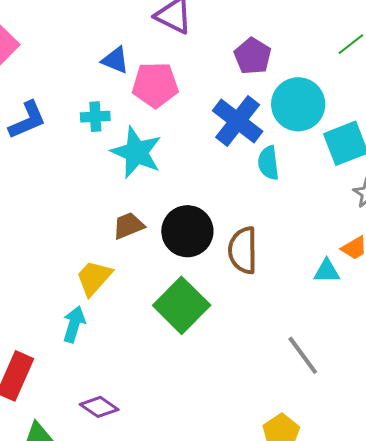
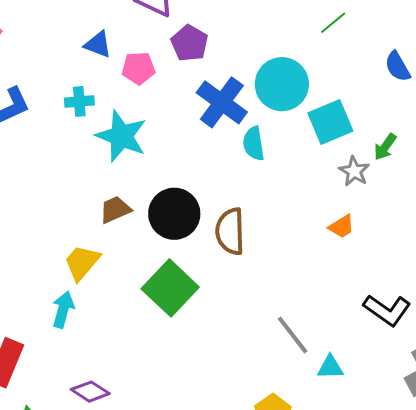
purple pentagon: (253, 56) -> (190, 43), moved
pink pentagon: (155, 85) -> (138, 68), size x0.7
cyan triangle: (327, 271) -> (330, 367), moved

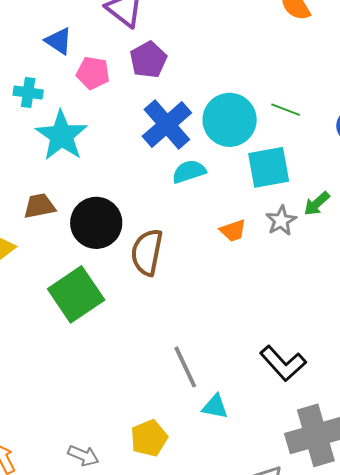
green line: (333, 23) -> (286, 110), moved, turned 48
cyan semicircle: (254, 143) -> (189, 172), turned 68
orange trapezoid: (341, 226) -> (233, 231), moved

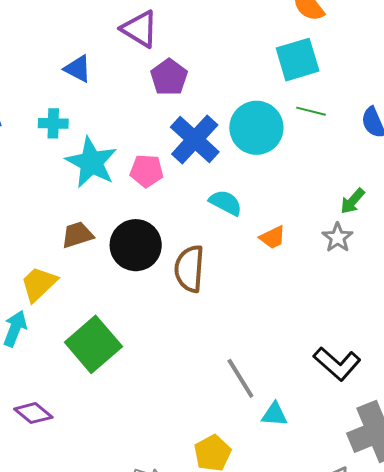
pink pentagon: (93, 73) -> (147, 171), moved
cyan square: (269, 167) -> (298, 60), moved
cyan semicircle: (189, 172) -> (226, 203), moved, turned 52
gray star: (281, 221) -> (338, 238), moved
green square: (76, 294) -> (93, 344), moved

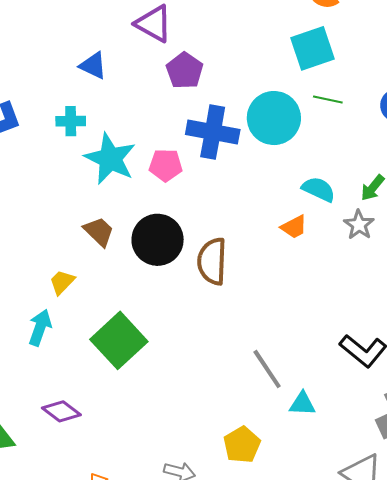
blue cross: (195, 139) -> (213, 132), turned -30
cyan semicircle: (226, 203) -> (319, 189), moved
brown trapezoid: (77, 235) -> (99, 232), turned 64
yellow trapezoid: (39, 284) -> (62, 282), size x0.7

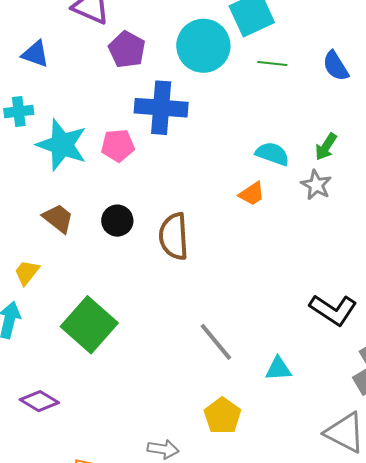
cyan circle: (274, 118) -> (203, 46), moved
black circle: (158, 240) -> (117, 221), size x0.6
gray line: (267, 369) -> (216, 342), moved

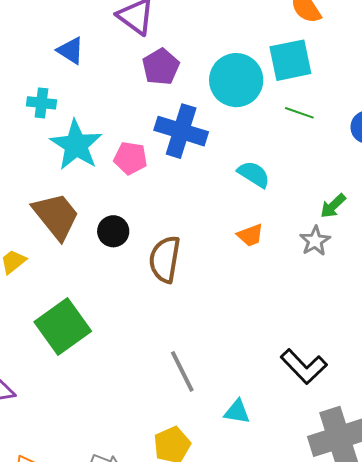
cyan semicircle: (272, 154) -> (254, 174), moved
brown trapezoid: (58, 218) -> (56, 216), size x1.6

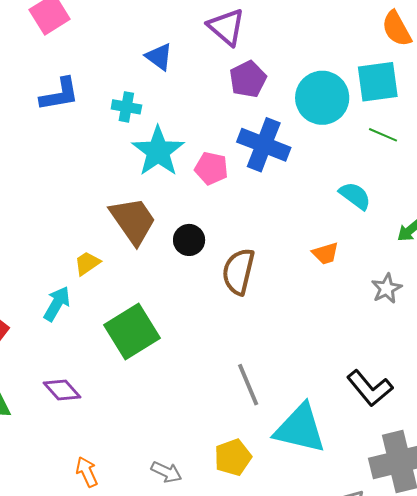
cyan semicircle: (254, 174) -> (355, 196), moved
gray star: (315, 241) -> (386, 288), moved
cyan triangle: (237, 412) -> (300, 429), size x2.0

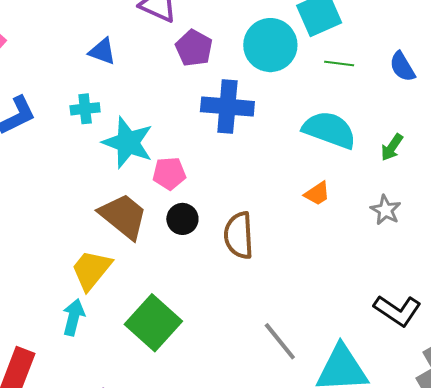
pink pentagon: (211, 168) -> (169, 173), moved
cyan semicircle: (355, 196) -> (329, 130), size x1.6
yellow trapezoid: (87, 263) -> (91, 270), size x1.6

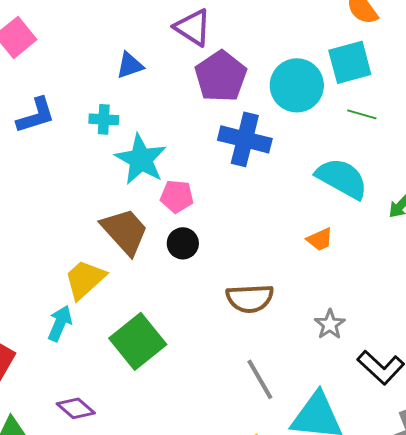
purple pentagon: (194, 48) -> (221, 76), size x1.4
blue triangle: (102, 51) -> (130, 65), turned -48
gray star: (386, 210) -> (330, 324), moved
brown semicircle: (239, 235) -> (250, 298), moved, turned -99

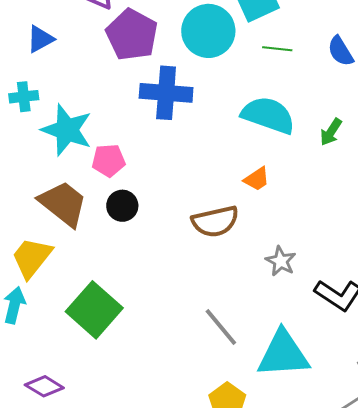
brown semicircle: (250, 298) -> (215, 221), moved

